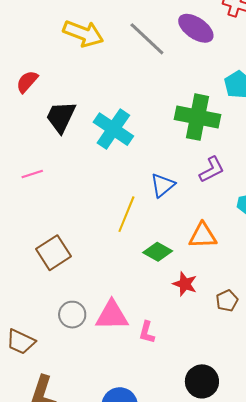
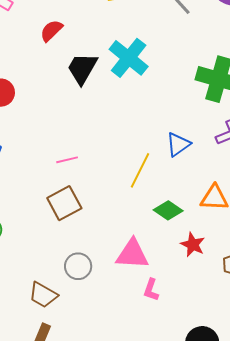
cyan cross: (113, 129) -> (129, 58), moved
pink line: (32, 174) -> (67, 160), moved
pink triangle: (112, 315) -> (132, 254), moved
brown trapezoid: (21, 342) -> (43, 295), moved

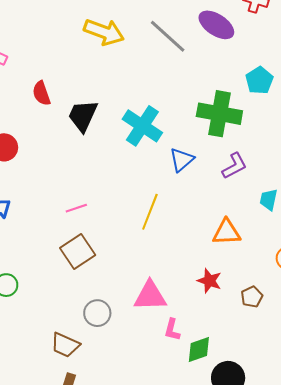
red semicircle: (51, 31) -> (41, 93), moved, turned -60
cyan cross: (129, 58) -> (142, 126), moved
blue triangle: (178, 144) -> (182, 160), moved
green diamond: (168, 210) -> (199, 349), moved, turned -48

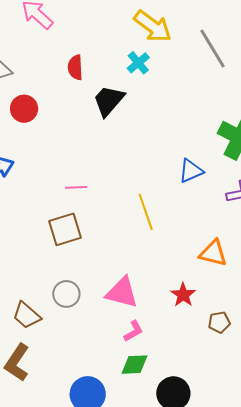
cyan cross: (142, 126) -> (138, 63), moved, size x0.6
yellow line: (150, 212) -> (146, 212), turned -57
pink L-shape: (172, 330) -> (133, 331), turned -150
green diamond: (199, 349) -> (135, 365), moved

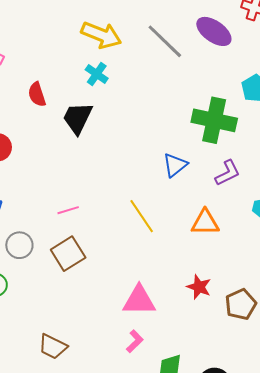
orange triangle: (213, 253) -> (205, 222), moved
gray circle: (66, 294) -> (19, 245), moved
brown pentagon: (219, 322) -> (241, 304), size x1.4
pink L-shape: (133, 331) -> (135, 341), moved

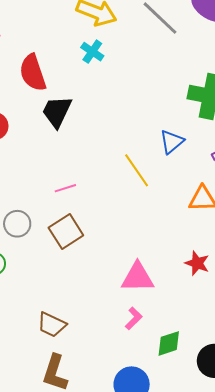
red semicircle: (37, 94) -> (33, 73), size x1.5
black trapezoid: (78, 118) -> (57, 112), moved
yellow line: (142, 216) -> (137, 170), moved

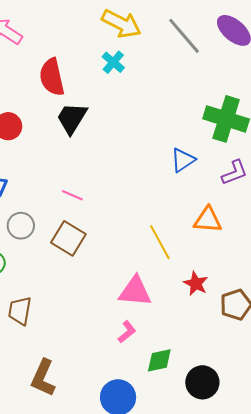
yellow line: (137, 170) -> (160, 242), moved
pink line: (65, 188) -> (72, 195), turned 35
brown square: (66, 232) -> (68, 238), turned -32
brown trapezoid: (52, 325) -> (20, 311), moved, turned 68

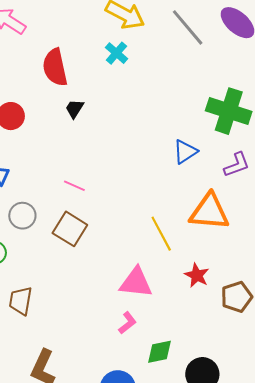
black trapezoid: (72, 118) -> (75, 109), size x0.6
orange triangle: (208, 220) -> (209, 212), size x1.4

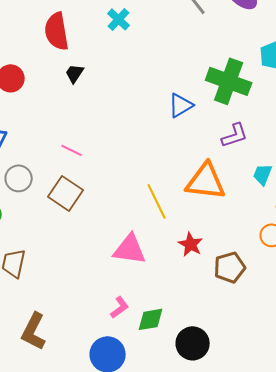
blue triangle: (185, 152) -> (181, 105), moved
pink L-shape: (127, 323) -> (120, 307), moved

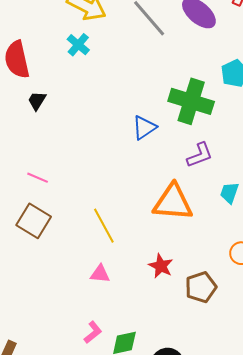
yellow line: (157, 201) -> (104, 226), moved
pink triangle: (130, 249) -> (100, 274), size x0.6

